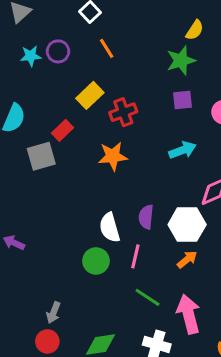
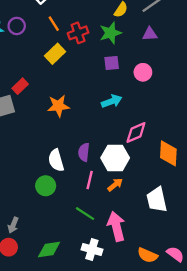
yellow rectangle: (90, 95) -> (55, 54), moved
red cross: (123, 112) -> (78, 33), moved
pink line: (135, 256) -> (90, 180), moved

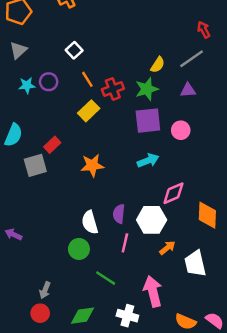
purple square: (112, 63) -> (148, 121), size x1.6
orange arrow: (115, 185) -> (167, 248), moved
green line: (85, 214) -> (106, 278), moved

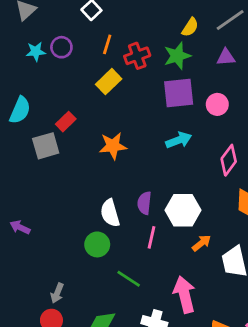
orange line: (87, 79) -> (107, 44), turned 49
pink diamond: (173, 193) -> (229, 160), moved, turned -30

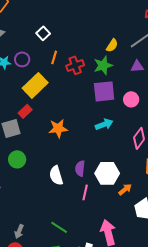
yellow rectangle: (109, 82) -> (35, 85), moved, size x1.4
orange arrow: (202, 243) -> (125, 189), moved
green circle: (97, 244) -> (17, 159), moved
green line: (129, 279) -> (59, 227), moved

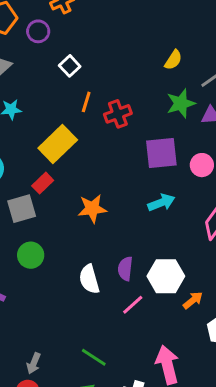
yellow semicircle: (112, 45) -> (173, 60), moved
purple circle: (22, 59) -> (38, 31), moved
green star: (103, 65) -> (181, 103), moved
pink line: (85, 192) -> (133, 305), turned 35

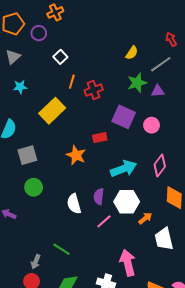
purple square: (161, 153) -> (124, 117), turned 30
red rectangle: (43, 183) -> (100, 138), moved, turned 32
cyan arrow: (161, 203) -> (124, 169), moved, size x1.4
orange star: (92, 209) -> (76, 155), turned 30
green line: (94, 357) -> (62, 249), moved

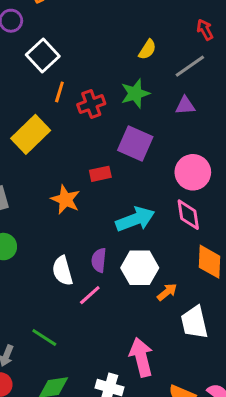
white square: (60, 57) -> (43, 56), size x1.5
green star: (137, 83) -> (135, 93), moved
pink circle: (152, 125) -> (193, 172), moved, size x1.5
pink diamond: (160, 166) -> (188, 215), turned -45
pink line: (104, 221) -> (90, 295), moved

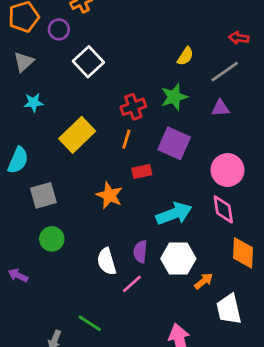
red arrow: (205, 30) -> (239, 38), turned -54
orange line: (59, 92) -> (126, 139), moved

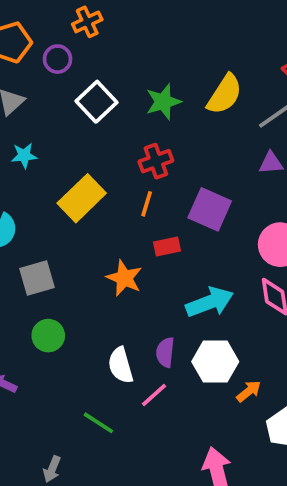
yellow semicircle: (185, 56) -> (225, 94), size x1.6
green star: (174, 97) -> (163, 102), moved
green line: (90, 323) -> (98, 423), moved

